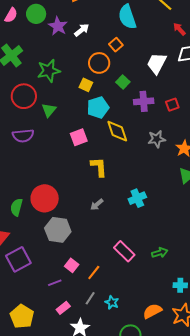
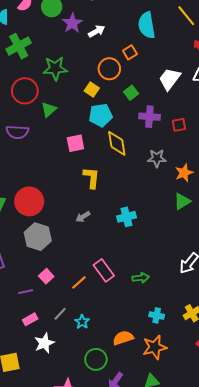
orange line: (94, 273) -> (79, 282), moved

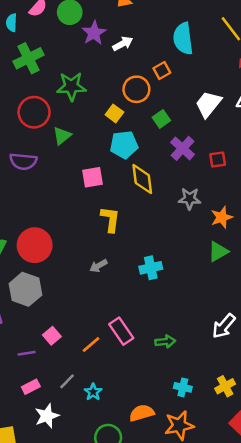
purple cross: (149, 117) -> (183, 148), turned 36
gray hexagon: (38, 237) -> (25, 289), moved

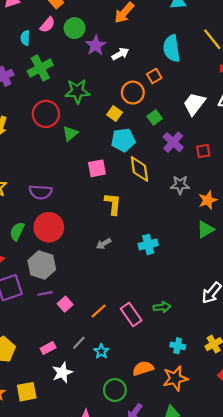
purple semicircle: (23, 161) -> (40, 192), moved
pink rectangle: (121, 331) -> (131, 314), moved
purple line: (27, 353) -> (45, 293), moved

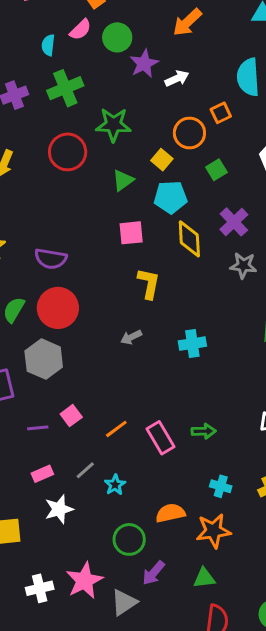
green triangle: (70, 133) -> (123, 180), moved
purple cross: (173, 142) -> (234, 222), moved
purple line: (45, 293) -> (38, 428), moved

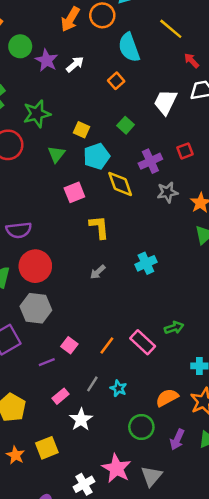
orange circle: (189, 133) -> (102, 15), moved
purple cross: (234, 222) -> (150, 161), turned 35
purple arrow: (154, 573) -> (177, 439), moved

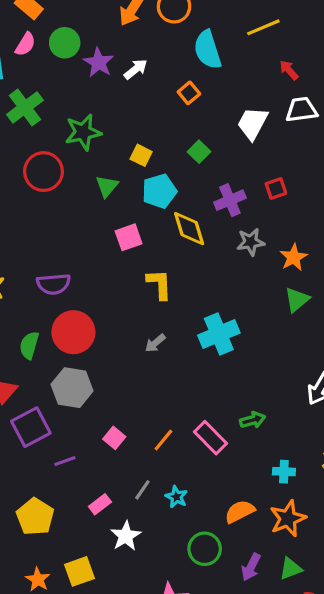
yellow line: (171, 29) -> (263, 27), turned -65
cyan cross: (146, 263) -> (219, 334), size x1.4
purple line: (47, 362) -> (65, 461), moved

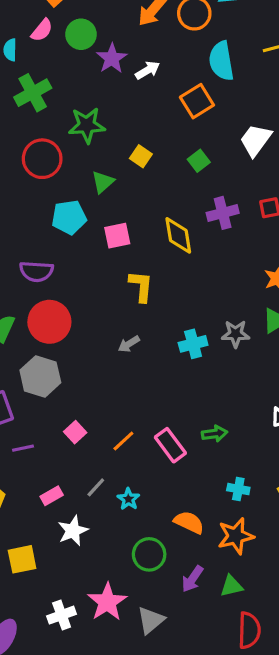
orange square: (189, 93) -> (197, 101), size x1.5
cyan pentagon: (159, 191) -> (69, 217), moved
gray star: (251, 242) -> (236, 334), moved
cyan cross: (219, 334) -> (193, 344), size x0.7
orange semicircle: (240, 512) -> (189, 522), turned 44

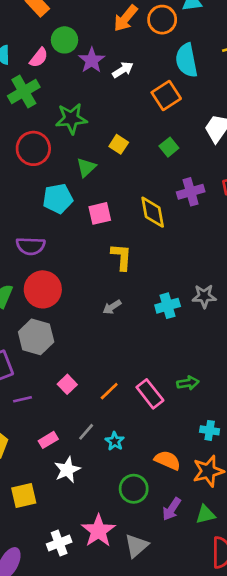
pink semicircle: (42, 30) -> (39, 58), moved

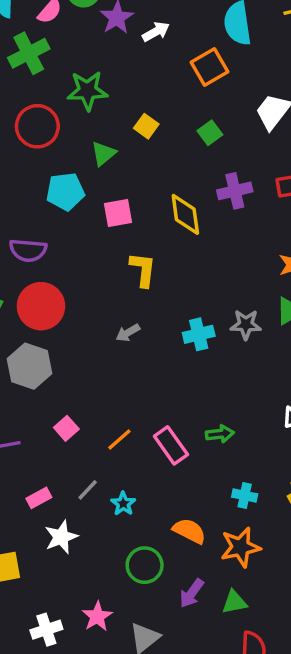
pink star: (98, 531) -> (97, 616), size x0.7

